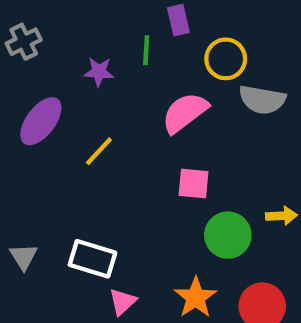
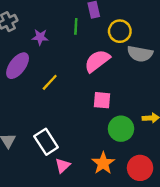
purple star: (99, 72) -> (40, 37), moved
white rectangle: (92, 259) -> (46, 142), turned 40

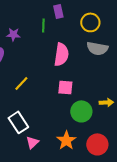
yellow circle: (120, 31) -> (90, 22), moved
pink semicircle: (97, 61) -> (61, 54), turned 135
yellow line: (50, 82) -> (21, 83), moved

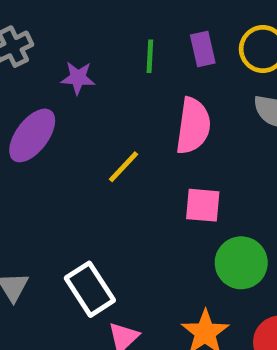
purple rectangle: (58, 11) -> (203, 49), moved
yellow line: (21, 83) -> (123, 167), moved

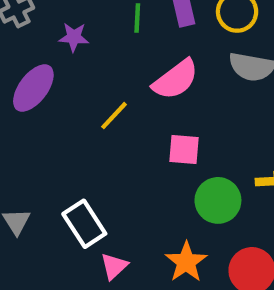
pink semicircle: (193, 126) -> (176, 80), turned 45

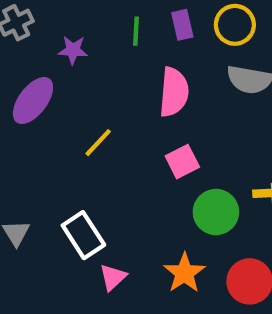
pink semicircle: (176, 80) -> (174, 92), turned -48
yellow line: (114, 116) -> (98, 143), moved
pink square: (184, 150) -> (182, 162), turned -32

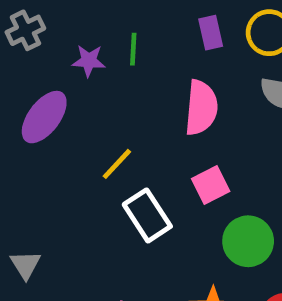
green line: (136, 31) -> (133, 49), moved
white rectangle: (83, 235) -> (147, 215), moved

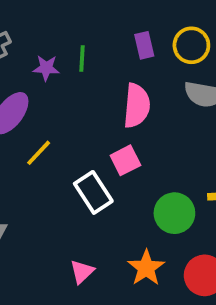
yellow line: (117, 164) -> (39, 153), moved
pink square: (211, 185) -> (125, 160), moved

